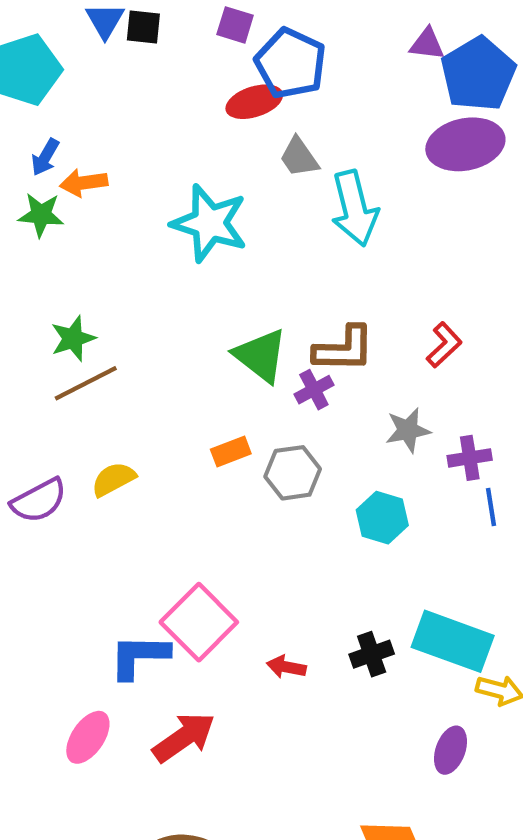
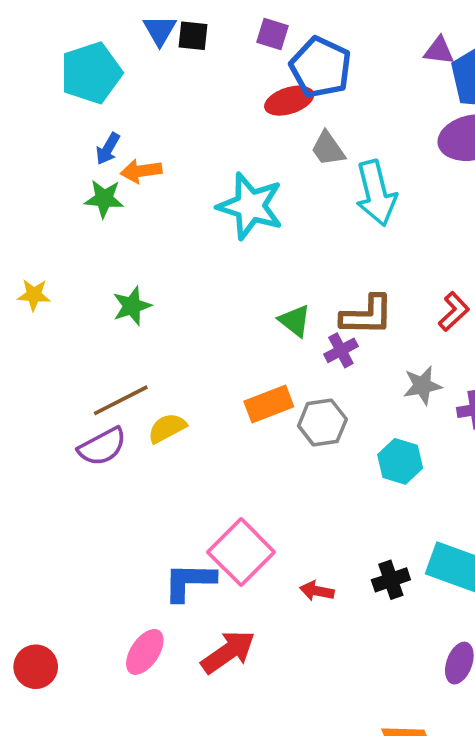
green triangle: (261, 356) -> (295, 321), size x0.7
brown line: (86, 383) -> (121, 400), moved
orange rectangle: (231, 452) -> (269, 404), size x1.4

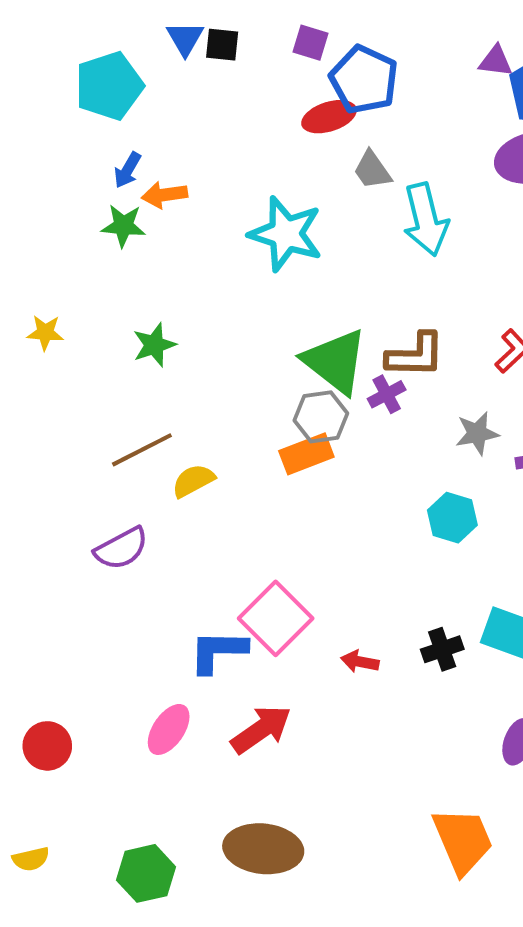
green triangle: (295, 321) -> (335, 361), size x1.8
gray hexagon: (322, 423) -> (321, 417), moved
purple semicircle: (102, 447) -> (121, 549), moved

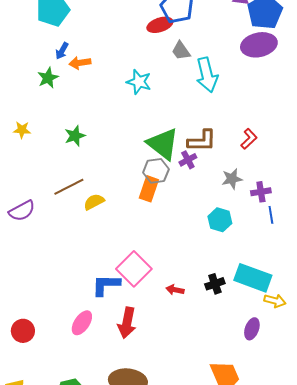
green star: (123, 226) -> (48, 78), moved, turned -30
cyan star: (286, 234) -> (139, 82), size x0.7
orange rectangle: (306, 454) -> (149, 189), turned -50
purple semicircle: (121, 549) -> (22, 211), moved
red arrow: (261, 729) -> (127, 323), turned 136

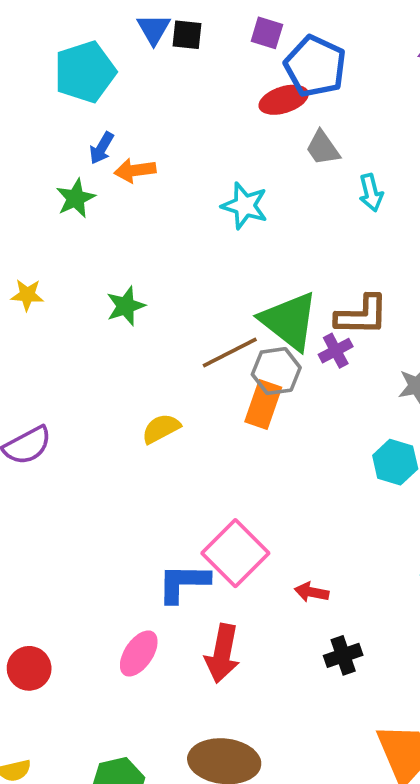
cyan arrow: (207, 75) -> (371, 193), size x0.6
brown line: (69, 187) -> (230, 352), moved
black cross: (215, 284) -> (343, 655), moved

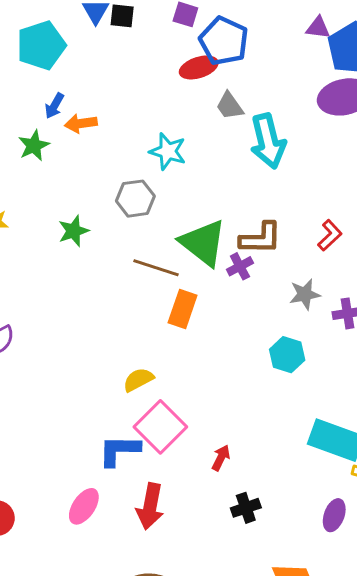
cyan arrow: (371, 193) -> (268, 141), size x1.8
brown line: (230, 352) -> (156, 268), turned 45
gray hexagon: (276, 371) -> (135, 199), moved
yellow semicircle: (161, 429) -> (138, 380), moved
red arrow: (312, 592) -> (221, 458), turned 105

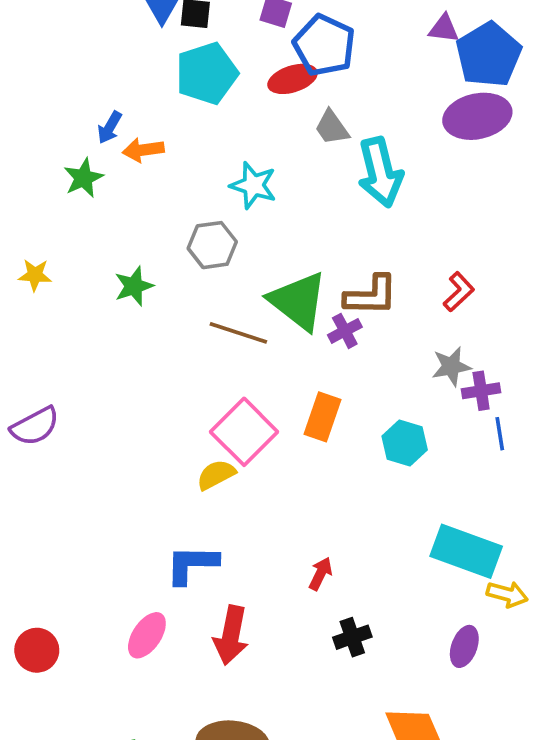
cyan pentagon: (41, 45) -> (207, 73), moved
gray star: (305, 294) -> (451, 366), moved
orange rectangle: (183, 309) -> (322, 417), moved
pink square: (160, 427) -> (244, 432), moved

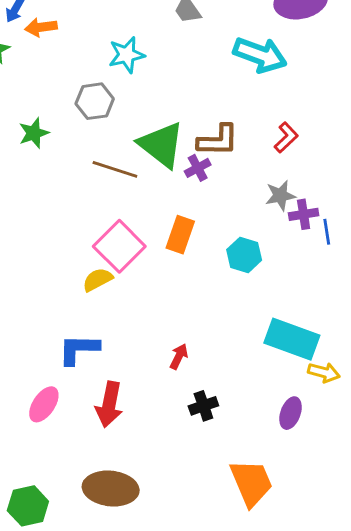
cyan arrow: (380, 172) -> (260, 55), moved, turned -56
cyan star: (253, 185) -> (127, 55), turned -30
blue line: (500, 434) -> (327, 232), moved

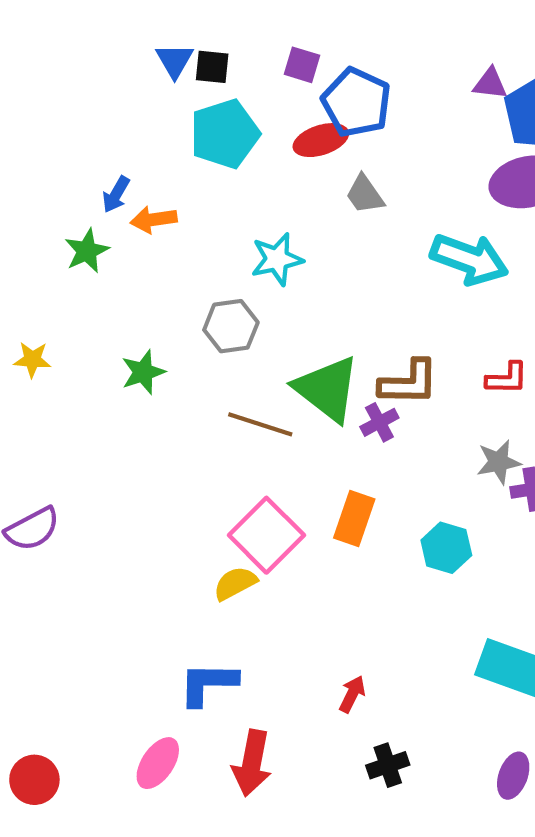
red L-shape: (286, 137) -> (507, 378), turned 44

